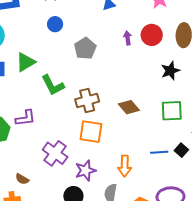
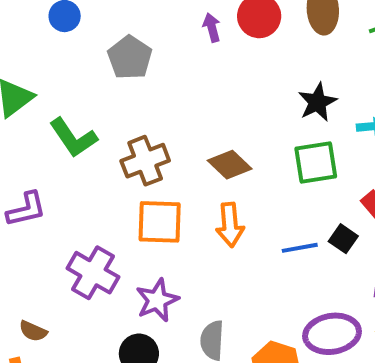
black star: (170, 71) -> (317, 102), moved
orange arrow: (125, 166) -> (230, 225), moved

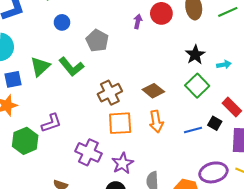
purple arrow: (212, 28) -> (138, 21), turned 32
green L-shape: (73, 138) -> (71, 67), moved
green square: (316, 162) -> (197, 86), turned -30

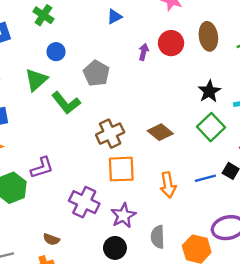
green triangle: (40, 67) -> (36, 80), moved
orange arrow: (156, 121) -> (168, 185), moved

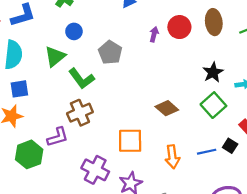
brown cross: (110, 134) -> (80, 113), moved

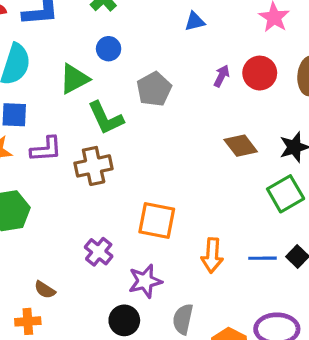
brown diamond: (167, 108) -> (241, 146), moved
purple L-shape: (58, 137) -> (46, 149), moved
purple cross: (95, 170) -> (99, 252), size x0.7

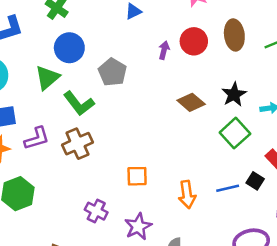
blue circle: (109, 49) -> (69, 48), size x1.5
orange square: (157, 220) -> (137, 176), size x0.7

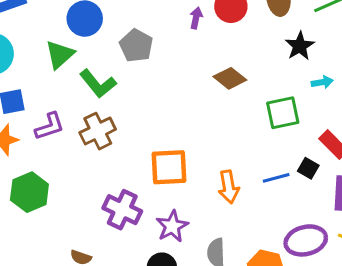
black star: (234, 94) -> (300, 46), moved
green square: (235, 133) -> (283, 113), turned 32
orange square: (137, 176) -> (169, 167), size x1.5
purple cross: (96, 211) -> (122, 210), size x1.4

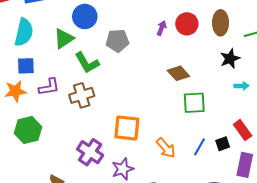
gray pentagon: (136, 46) -> (117, 41), turned 30
green square: (283, 113) -> (194, 103), moved
black square: (308, 168) -> (223, 144), turned 32
blue line: (276, 178) -> (199, 147), turned -54
orange arrow: (229, 187) -> (166, 148), turned -40

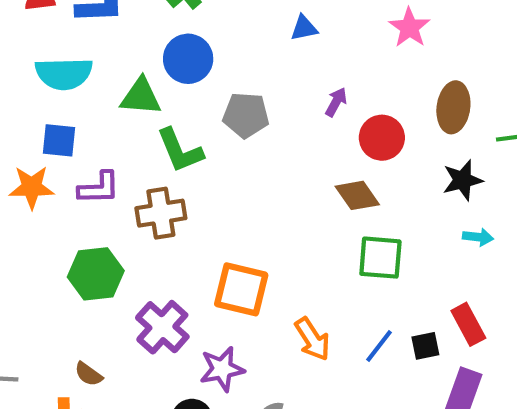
red circle: (187, 24) -> (382, 138), moved
cyan semicircle: (24, 32) -> (64, 74), turned 68
green triangle: (64, 39) -> (141, 97), turned 30
green hexagon: (28, 130) -> (96, 274), moved

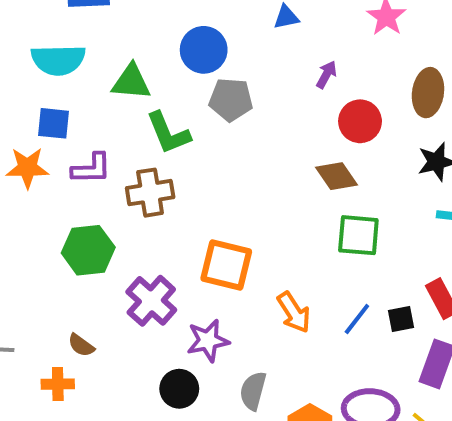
blue circle: (188, 59) -> (204, 50), moved
purple arrow: (336, 102) -> (326, 75), moved

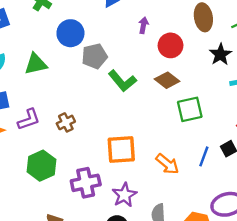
green L-shape: (168, 133) -> (122, 81), moved
brown cross: (150, 193) -> (66, 122), size x0.7
purple cross: (151, 301) -> (86, 183), turned -36

